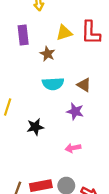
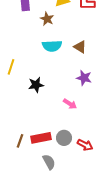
purple star: (75, 111) -> (84, 78), moved
pink arrow: (73, 148) -> (70, 104), turned -136

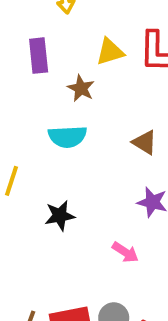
cyan semicircle: (52, 46) -> (67, 137), moved

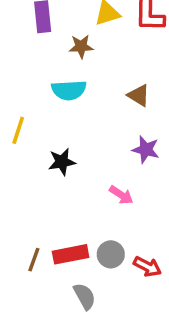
brown star: (81, 88) -> (81, 46), turned -30

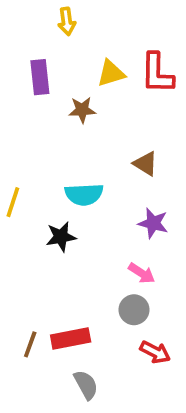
cyan semicircle: (69, 90) -> (84, 194), moved
pink arrow: (121, 195) -> (142, 273), moved
gray circle: (111, 254) -> (134, 310), moved

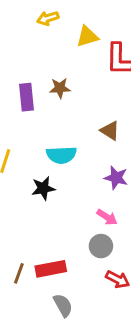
yellow arrow: (67, 21) -> (48, 18), turned 80
yellow triangle: (111, 73) -> (87, 36), moved
purple rectangle: (40, 77) -> (27, 97), moved

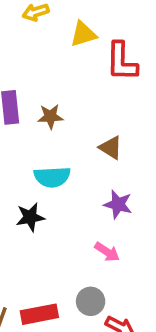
brown star: (60, 88) -> (50, 116), moved
gray circle: (101, 246) -> (91, 301), moved

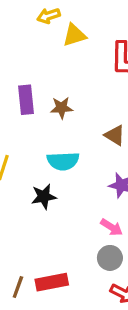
yellow triangle: (83, 34) -> (74, 35), moved
gray circle: (91, 301) -> (110, 258), moved

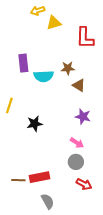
brown star: (61, 108) -> (68, 68), moved
cyan semicircle: (63, 161) -> (44, 76), moved
brown line: (18, 287) -> (18, 180), turned 72

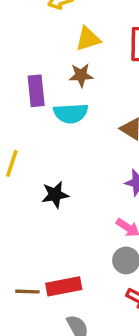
yellow triangle: (54, 23) -> (88, 39), moved
brown star: (68, 68) -> (81, 75), moved

